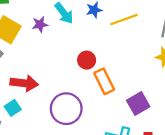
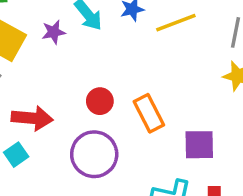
red circle: (87, 60) -> (100, 101), moved
purple square: (138, 103) -> (199, 145), turned 30

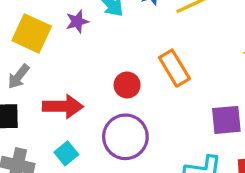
orange rectangle: (149, 113) -> (174, 68), moved
cyan square: (16, 155) -> (66, 153), moved

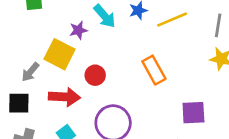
yellow square: (32, 33) -> (59, 54), moved
red circle: (127, 85) -> (95, 75), moved

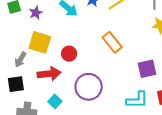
purple star: (78, 30) -> (36, 13), moved

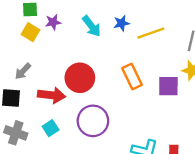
yellow square: (40, 42) -> (31, 32), moved, size x0.7
red circle: (69, 54) -> (80, 78), size x1.6
purple square: (147, 69) -> (168, 86), moved

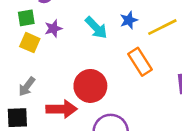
orange rectangle: (132, 77) -> (140, 62), moved

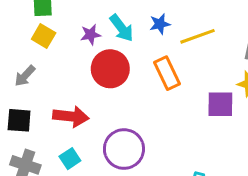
purple star: (53, 28) -> (91, 35), moved
red circle: (90, 86) -> (110, 69), moved
gray arrow: (27, 87) -> (25, 76), moved

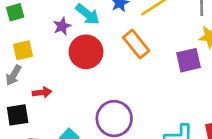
yellow square: (44, 36) -> (23, 50), moved, turned -30
red arrow: (71, 116) -> (42, 92), moved, size x0.6

